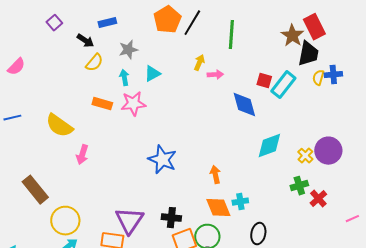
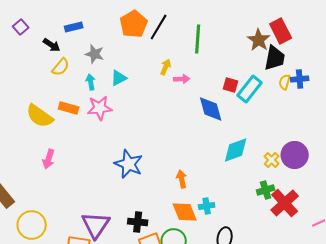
gray star: (128, 50) -> (95, 54), turned 30
yellow semicircle: (59, 126) -> (40, 116), moved
red cross: (318, 199) -> (285, 203), size x1.6

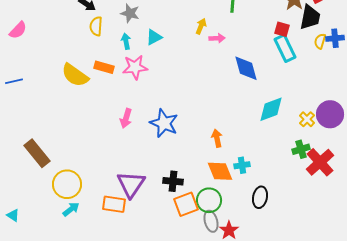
yellow semicircle: (61, 67) -> (96, 26), turned 144
red square: (231, 85) -> (282, 29), moved
cyan rectangle: (250, 89) -> (285, 48), turned -64
pink arrow: (49, 159) -> (126, 118), moved

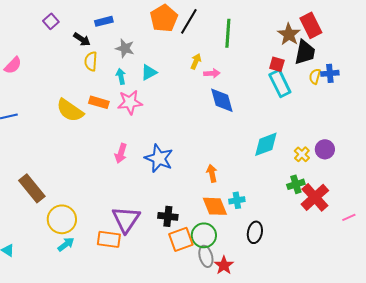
blue diamond: (246, 68) -> (222, 100), moved
purple circle: (330, 114) -> (325, 149), size x0.7

